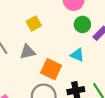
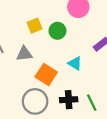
green circle: (82, 24) -> (57, 31), moved

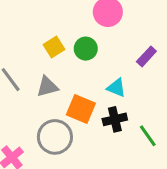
black cross: (69, 100) -> (115, 119), moved
gray circle: (35, 101) -> (55, 137), moved

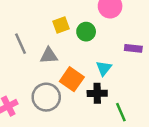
purple rectangle: (146, 56) -> (133, 48), turned 42
cyan triangle: (116, 88) -> (104, 68), turned 35

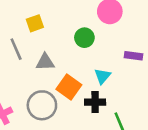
yellow square: (61, 25) -> (35, 23), moved

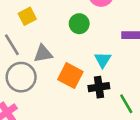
gray circle: (42, 105) -> (21, 77), moved

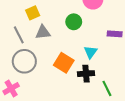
gray triangle: (43, 54) -> (43, 32), moved

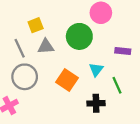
green circle: (74, 22) -> (79, 36), size x1.5
black cross: (86, 74) -> (96, 103), moved
green line: (107, 88) -> (117, 85), moved

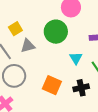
orange square: (67, 80) -> (52, 85), moved

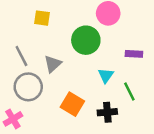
yellow square: (15, 29) -> (42, 18), moved, turned 32
gray triangle: (28, 46) -> (53, 64), moved, turned -35

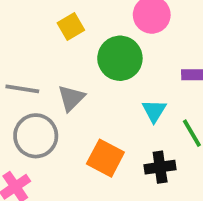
yellow square: (42, 18) -> (71, 27), moved, turned -35
gray line: (21, 56) -> (22, 89), turned -50

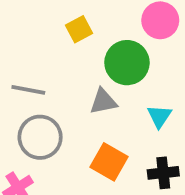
gray triangle: (71, 98) -> (103, 101), moved, turned 32

